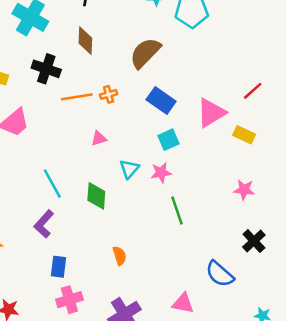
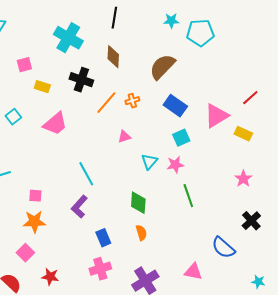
orange line: (77, 97) -> (106, 103), turned -40
pink star: (244, 190) -> (243, 179), turned 30
green diamond: (96, 196) -> (138, 203), moved
blue rectangle: (58, 267) -> (103, 238), moved, turned -30

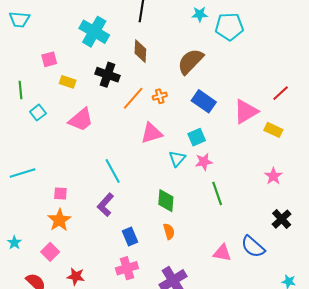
pink triangle: (124, 137) -> (152, 133), size x1.6
cyan square: (181, 138) -> (197, 137), moved
orange star: (34, 222) -> (59, 220), turned -30
pink triangle: (193, 272) -> (222, 253), moved

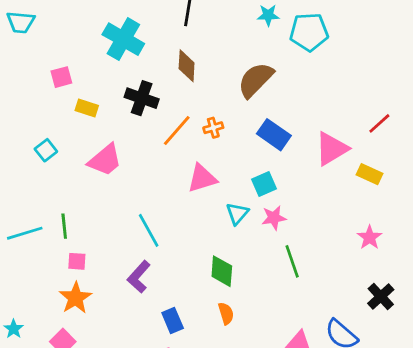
green line: (20, 90) -> (64, 226), moved

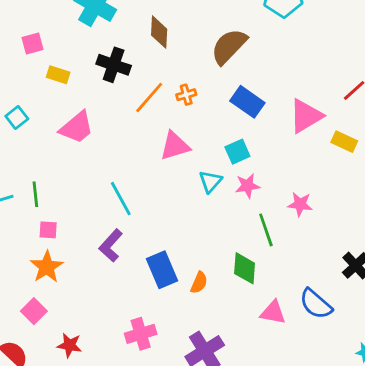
pink star: (370, 237) -> (300, 204), moved, turned -30
green diamond: (222, 271) -> (245, 268), moved
orange semicircle: (226, 313) -> (199, 283), turned 40
blue rectangle: (173, 320) -> (162, 270), moved, size x1.4

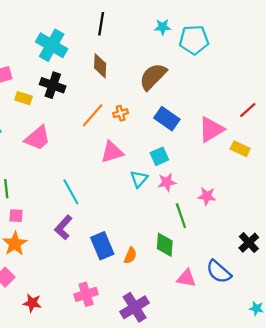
black cross: (114, 65) -> (53, 85), moved

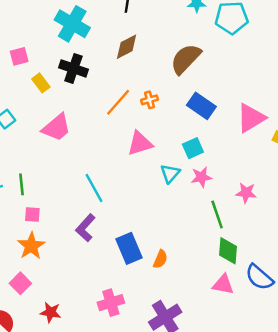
brown diamond: (100, 66) -> (127, 47), turned 60
yellow rectangle: (24, 98) -> (41, 83), turned 35
green diamond: (165, 245) -> (228, 251), moved

